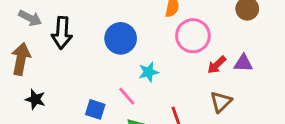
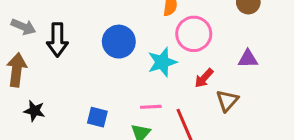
red arrow: (217, 65) -> (204, 78), moved
cyan star: (149, 72) -> (162, 62), moved, size x1.4
pink line: (127, 96) -> (151, 107), moved, turned -48

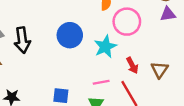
purple triangle: (248, 59) -> (168, 14), moved
red arrow: (204, 78) -> (132, 65), moved, turned -63

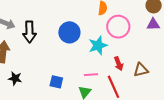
brown triangle: (160, 70) -> (141, 70), turned 35

